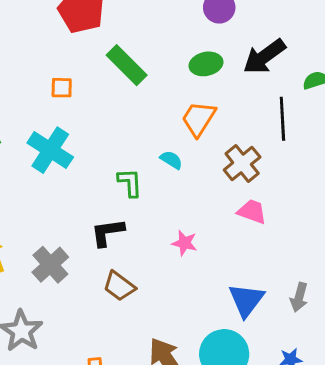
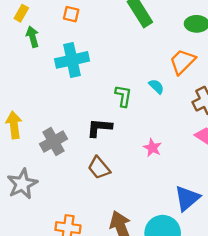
orange square: (62, 88) -> (71, 14), moved
cyan cross: (50, 150) -> (72, 60), turned 32

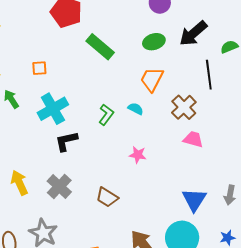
green L-shape: (123, 96) -> (106, 115), moved, turned 45
black L-shape: (99, 128) -> (66, 141), moved
pink star: (152, 148) -> (138, 155), moved

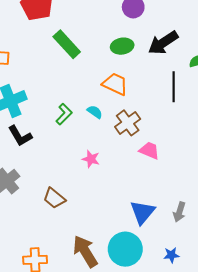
orange trapezoid: (152, 79) -> (115, 84), turned 80
brown cross: (184, 107) -> (128, 123), moved
black L-shape: (66, 141) -> (20, 136), turned -115

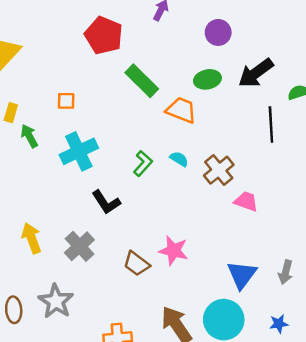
orange trapezoid: (115, 84) -> (181, 110), moved
black L-shape: (20, 136) -> (106, 202), moved
pink star: (91, 159) -> (173, 251), moved, size x1.4

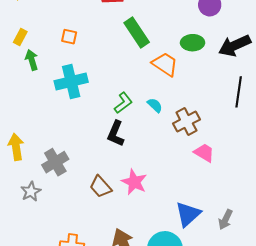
black L-shape: (106, 202) -> (116, 134), moved, turned 45
gray star: (56, 301) -> (31, 191), moved, size x0.7

